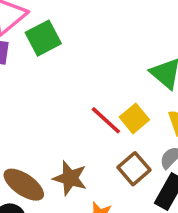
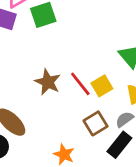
brown star: (70, 178) -> (48, 82), moved

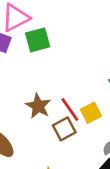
brown square: (96, 123) -> (64, 129), moved

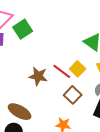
brown square: (64, 129) -> (73, 95), moved

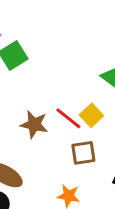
brown square: (73, 95) -> (83, 153), turned 36

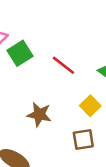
red line: (68, 118) -> (63, 65), moved

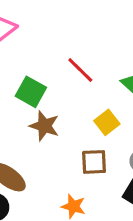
green square: (20, 53) -> (31, 92), moved, turned -35

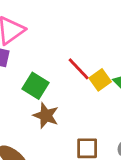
yellow square: (107, 122) -> (100, 80), moved

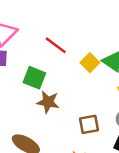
red line: (79, 69) -> (56, 45), moved

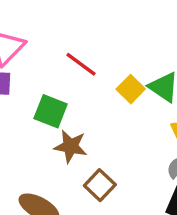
brown square: (89, 124) -> (100, 185), moved, turned -36

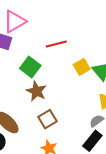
red line: (81, 64) -> (56, 44), turned -66

